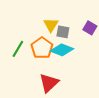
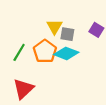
red triangle: (49, 83) -> (23, 89), moved

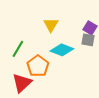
gray square: (67, 34) -> (88, 40), moved
orange pentagon: (45, 51) -> (38, 66), moved

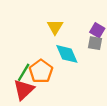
green line: (18, 49) -> (24, 72), moved
cyan diamond: (62, 50) -> (67, 54), turned 45

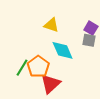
yellow triangle: (55, 27) -> (51, 25), turned -42
red triangle: (24, 90) -> (50, 84), moved

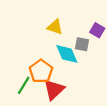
gray square: (89, 40) -> (82, 44), moved
green line: (22, 68) -> (24, 85), moved

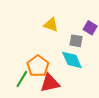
cyan diamond: (67, 54) -> (72, 60), moved
red triangle: (54, 90) -> (50, 83), turned 30

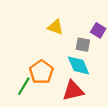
red triangle: (50, 83) -> (73, 91), moved

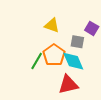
orange pentagon: (41, 72) -> (54, 55), moved
green line: (24, 86) -> (37, 61), moved

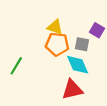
orange pentagon: (54, 55) -> (57, 44), moved, turned -30
green line: (37, 61) -> (16, 66), moved

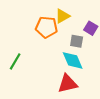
yellow triangle: (55, 27) -> (63, 16), moved, turned -49
orange pentagon: (57, 44) -> (46, 27), moved

